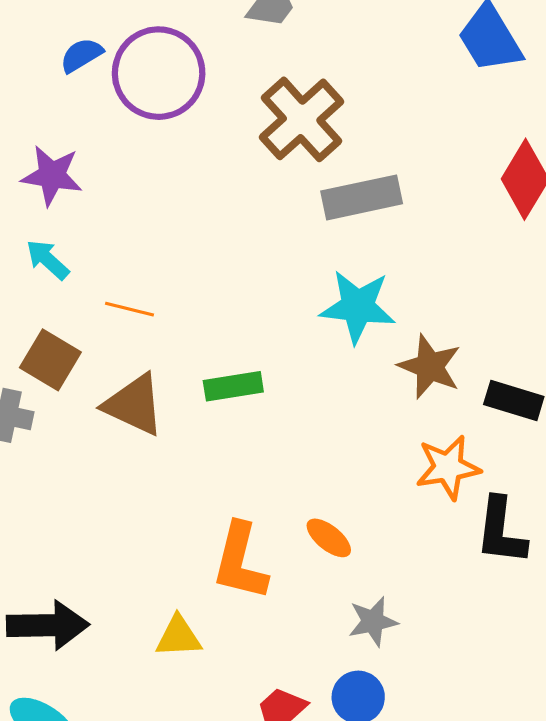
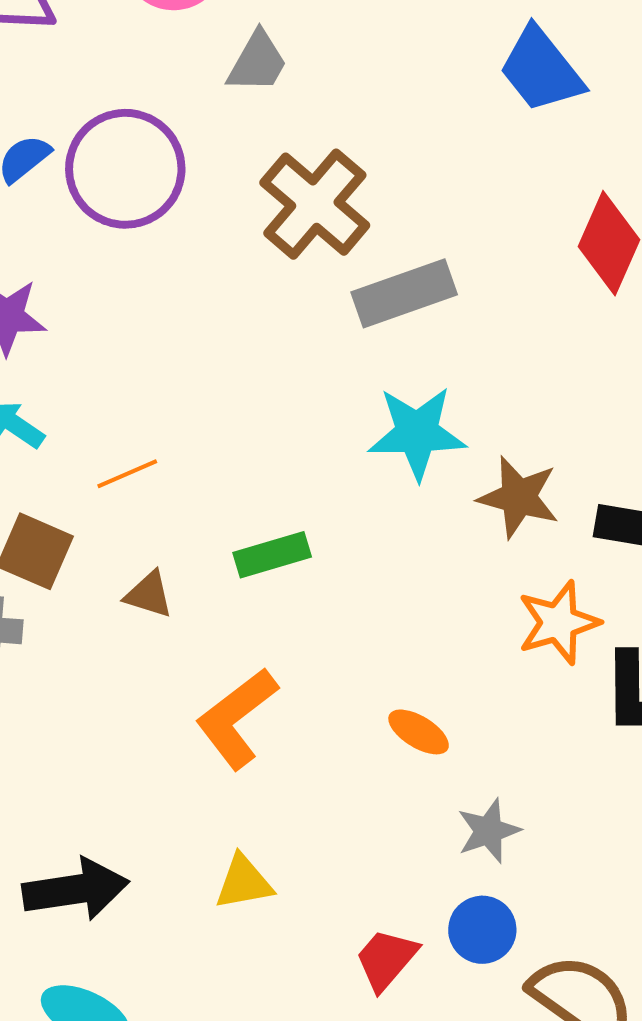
orange line: (129, 309) -> (127, 474), turned -30
brown triangle: (134, 405) -> (149, 595), size x0.6
orange L-shape: (240, 562) -> (237, 718), moved, turned 46

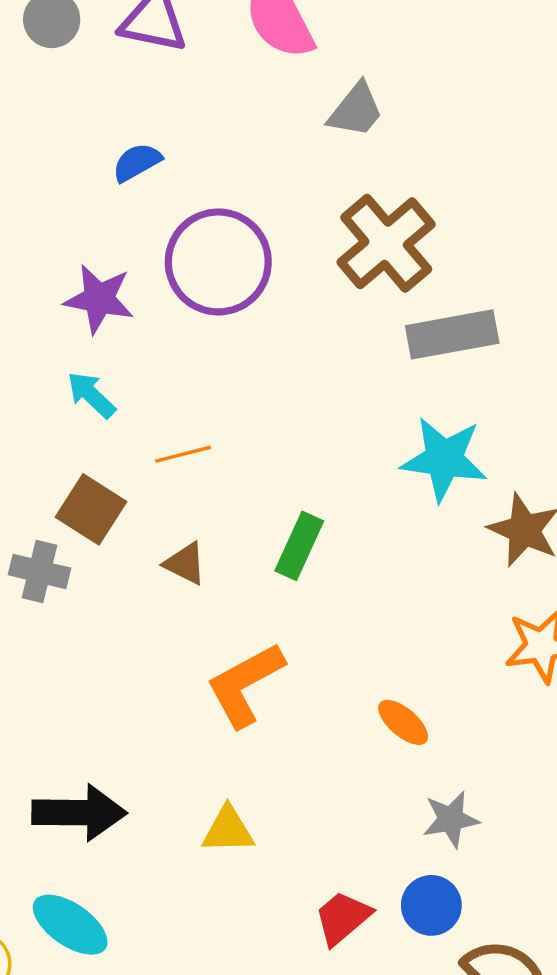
purple circle: (125, 169) -> (218, 262), moved
green rectangle: (272, 555) -> (299, 546), turned -58

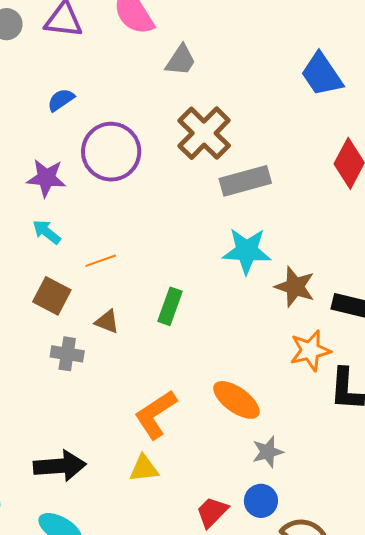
gray cross: (39, 571) -> (67, 354), moved
orange L-shape: (245, 685) -> (156, 414), moved
orange ellipse: (403, 722) -> (236, 400), size x1.6

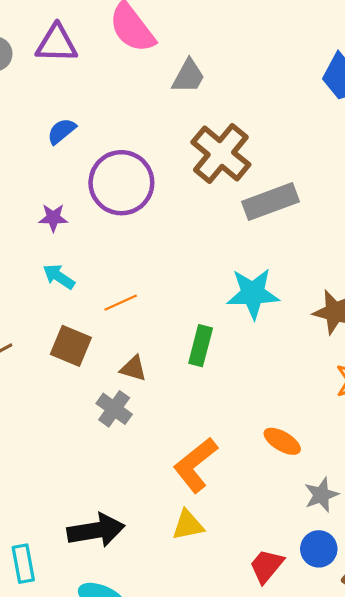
purple star: (46, 178) -> (53, 218), size x0.7
cyan star: (247, 251) -> (253, 293), moved
gray cross: (67, 354) -> (114, 409), moved, turned 32
orange ellipse: (236, 400) -> (282, 441), size x0.7

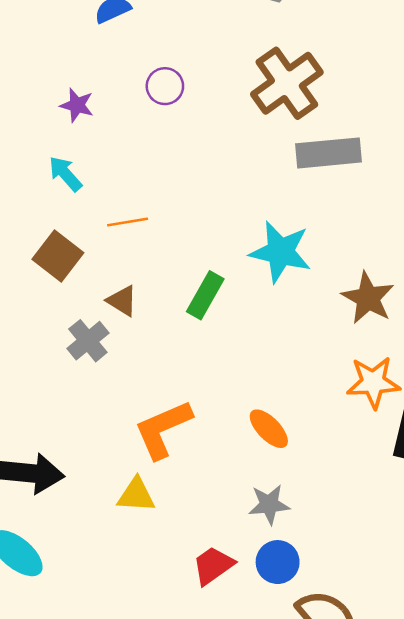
purple circle: (121, 183) -> (165, 86), size x0.5
gray star: (321, 495) -> (269, 504), moved

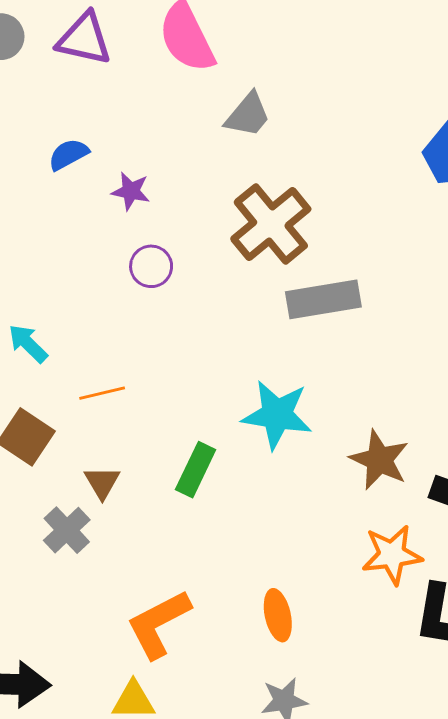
purple circle: (165, 86) -> (151, 266), moved
purple star: (77, 105) -> (131, 191), moved
brown triangle: (122, 301) -> (102, 482), turned 32
orange ellipse: (269, 429) -> (278, 615), turned 36

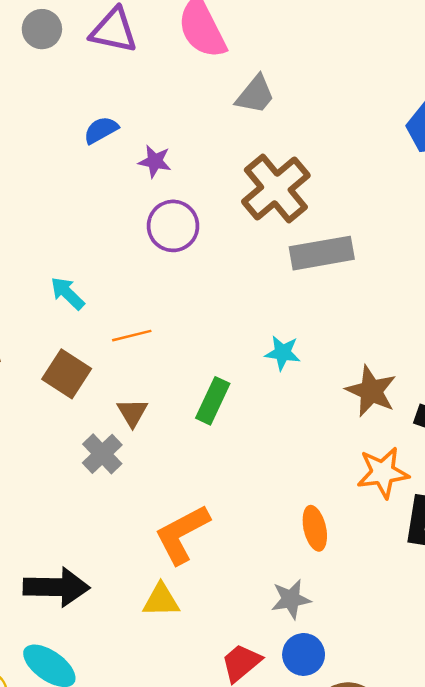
purple circle: (151, 266) -> (173, 226), size x1.4
cyan star: (277, 415) -> (283, 353), size x0.6
orange ellipse: (278, 615) -> (315, 528), moved

